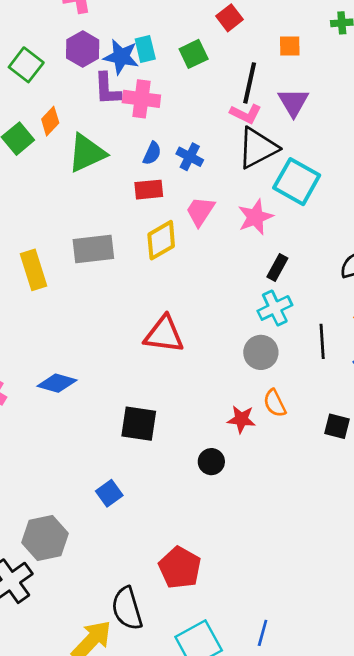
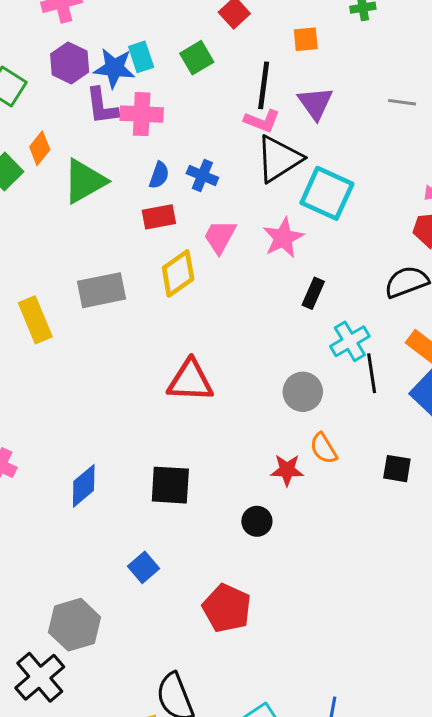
cyan cross: (275, 308) -> (350, 341), moved
blue diamond: (57, 383) -> (84, 486), moved, turned -51
red pentagon: (180, 568) -> (227, 608), moved

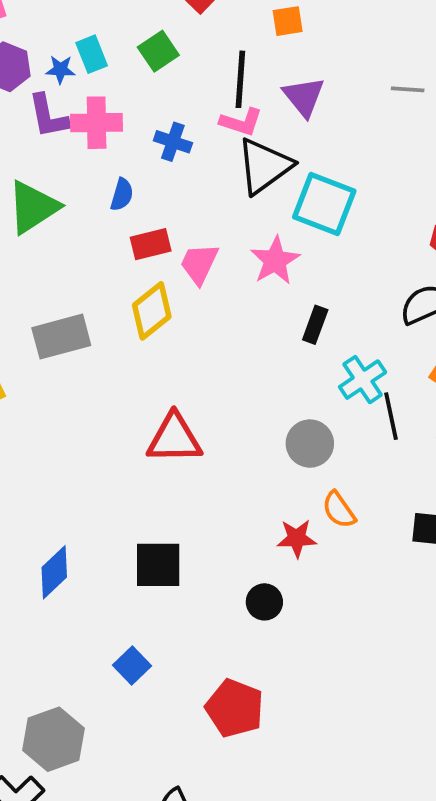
blue star: (114, 68) -> (60, 70), size x0.6
blue cross: (202, 175) -> (173, 142), moved
red rectangle: (159, 217) -> (151, 244), moved

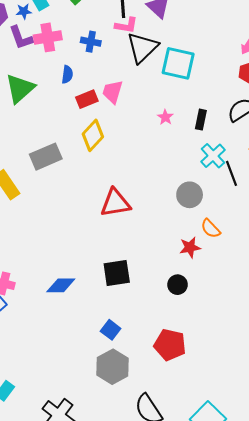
pink star: (275, 261) -> (165, 117), moved, size x0.6
pink trapezoid: (199, 264) -> (113, 92), moved
black rectangle: (315, 325) -> (201, 120), moved
blue diamond: (54, 572) -> (61, 285), turned 52
gray hexagon: (54, 739) -> (113, 367), moved

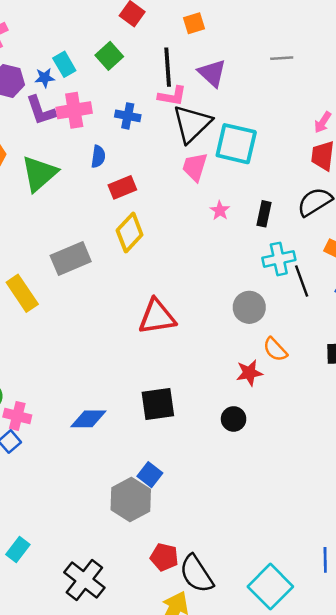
pink trapezoid: (113, 92) -> (195, 167), moved
cyan cross: (213, 156) -> (279, 259), turned 30
red pentagon: (170, 345) -> (164, 557), moved, size x0.7
gray hexagon: (113, 367) -> (131, 499), moved

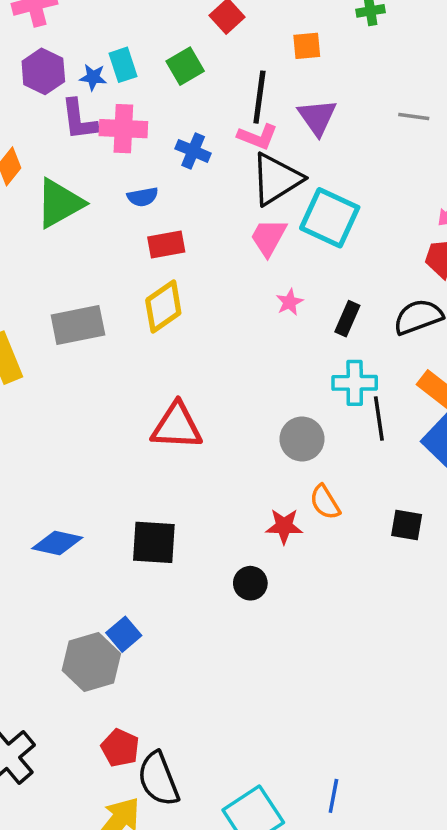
blue semicircle: (98, 157) -> (143, 197), turned 60

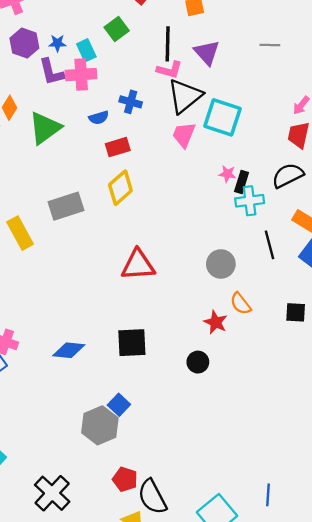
cyan rectangle: (123, 65) -> (86, 50), moved
blue cross: (193, 151) -> (131, 102), moved
pink star: (289, 302) -> (227, 174), moved, turned -30
cyan cross: (355, 383) -> (250, 201), moved
red star: (284, 526) -> (216, 322), turned 30

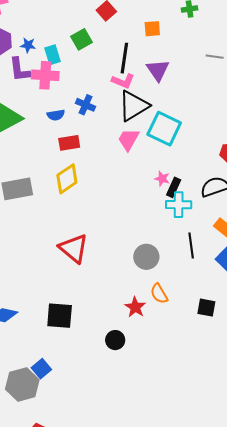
gray line: (270, 45) -> (215, 57), moved
red triangle: (138, 265) -> (74, 248), turned 36

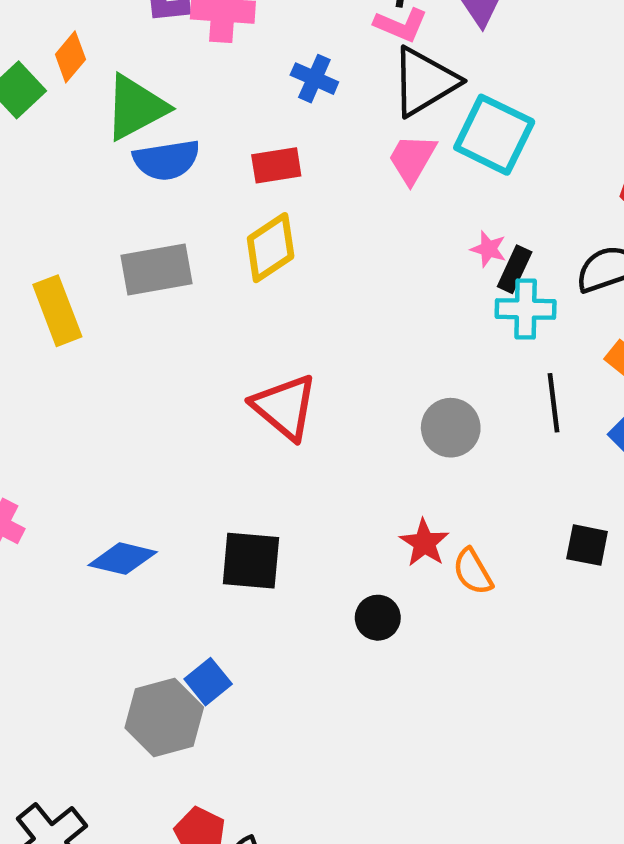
blue semicircle: (56, 115) -> (167, 160), moved, size x1.6
orange semicircle: (159, 294) -> (473, 572), moved

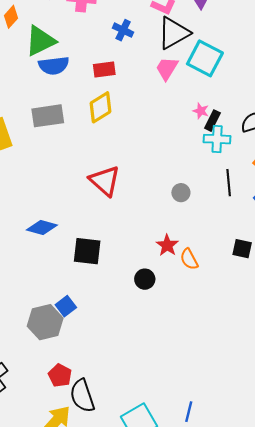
gray circle: (451, 428) -> (181, 193), size x0.7
blue diamond: (123, 559) -> (42, 228), moved

